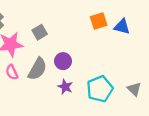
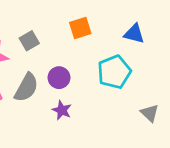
orange square: (99, 21) -> (80, 28), moved
cyan pentagon: (100, 89) -> (114, 72), moved

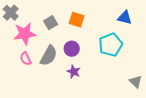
orange square: (80, 28) -> (77, 20), moved, turned 35
gray triangle: (150, 113) -> (136, 82), moved

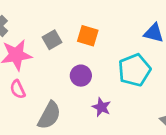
gray semicircle: (49, 56) -> (49, 115), moved
purple star: (74, 72) -> (101, 107), moved

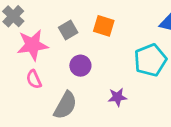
purple circle: (81, 76) -> (80, 66), moved
purple star: (101, 107) -> (117, 97), turned -30

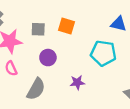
gray square: (68, 30) -> (38, 29), turned 32
cyan pentagon: (150, 60) -> (103, 53), turned 30

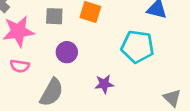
pink semicircle: (11, 68) -> (20, 66), turned -56

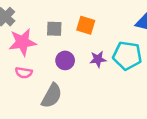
purple star: (104, 84) -> (98, 59), moved

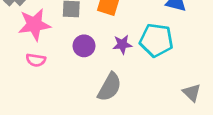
gray semicircle: (52, 96) -> (110, 87), moved

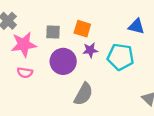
purple star: (122, 44) -> (90, 50), moved
purple circle: (84, 46) -> (63, 61), size x1.5

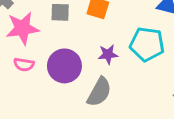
purple star: (90, 50) -> (108, 54), moved
purple circle: (63, 61) -> (64, 66), moved

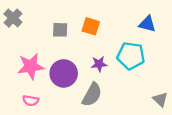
pink star: (22, 28) -> (31, 66), moved
pink semicircle: (24, 64) -> (31, 101), moved

